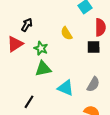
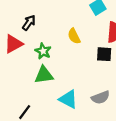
gray semicircle: (93, 84) -> (100, 97), turned 35

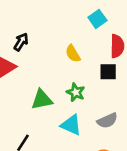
green star: (43, 51) -> (76, 92), moved

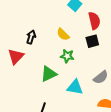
black arrow: (21, 42) -> (31, 37), moved
green star: (76, 92) -> (67, 56), moved

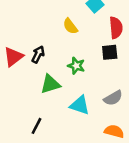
yellow semicircle: (63, 34) -> (70, 26), moved
black arrow: (31, 37) -> (38, 54), moved

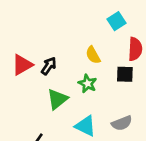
yellow semicircle: (70, 26) -> (93, 55), moved
green triangle: (50, 84) -> (57, 99), turned -30

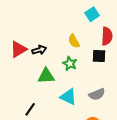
black arrow: (49, 66) -> (39, 50), turned 40
green triangle: (57, 99) -> (46, 76), turned 36

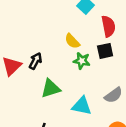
black arrow: (39, 50) -> (35, 61), turned -32
green star: (70, 64) -> (82, 61), moved

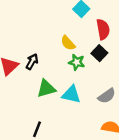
black square: (105, 51) -> (99, 53), turned -35
cyan triangle: (82, 106) -> (71, 94), moved

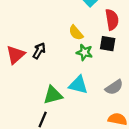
black square: (99, 53) -> (108, 44), turned -35
green triangle: (46, 88) -> (53, 95), moved

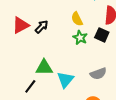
cyan triangle: (78, 85) -> (65, 80), moved, turned 42

